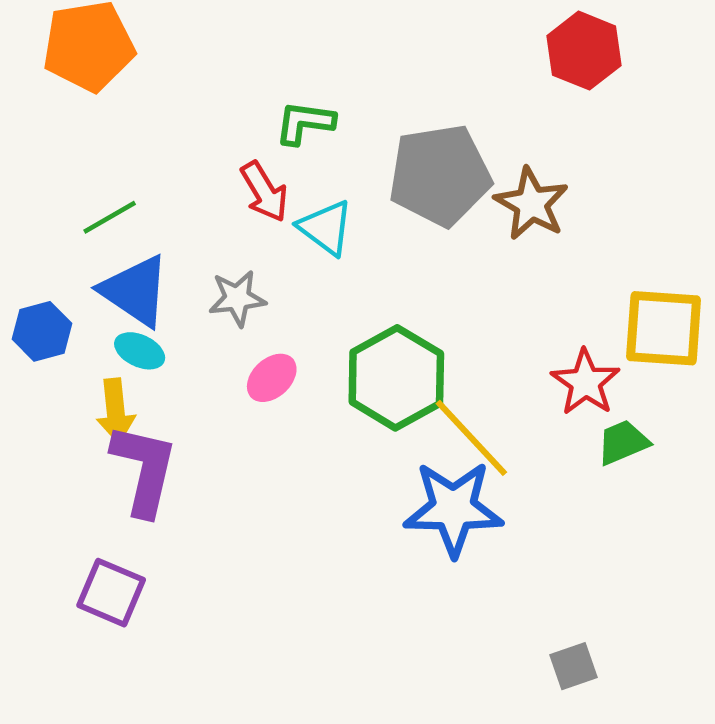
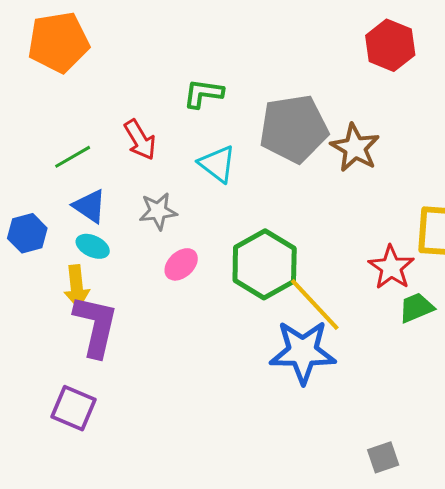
red arrow: (264, 192) -> (140, 140), moved
blue triangle: (135, 291) -> (90, 206), size x0.7

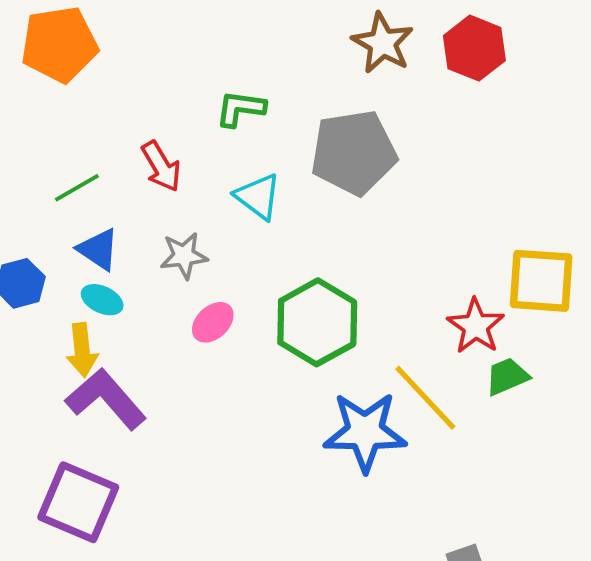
brown star: (355, 148) -> (383, 43), moved
yellow line: (315, 305) -> (425, 398), moved
purple L-shape: (96, 326) -> (106, 399), turned -54
purple square: (74, 408) -> (78, 502), size x1.4

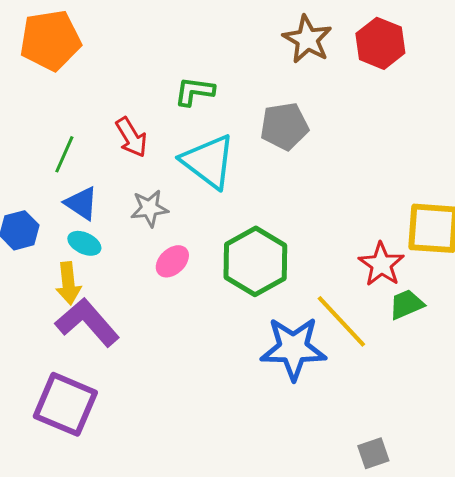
gray pentagon: (354, 152) -> (284, 126), size x0.7
green line: (77, 188) -> (64, 154), turned -36
cyan triangle: (258, 197) -> (208, 161), size x1.5

